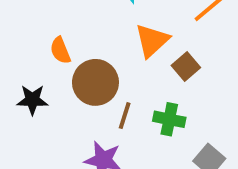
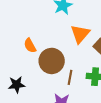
black star: (32, 100) -> (17, 85), moved

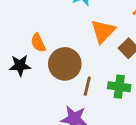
black star: (17, 85) -> (20, 65), moved

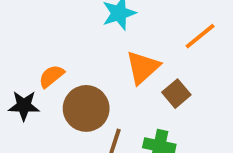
orange semicircle: (38, 43) -> (51, 76), turned 72

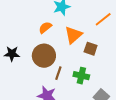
orange semicircle: (51, 76) -> (45, 28), moved
brown square: (176, 94) -> (91, 49), turned -32

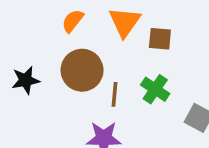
green cross: (81, 76) -> (155, 89), turned 35

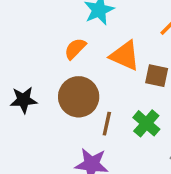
orange triangle: (125, 22) -> (125, 56), turned -48

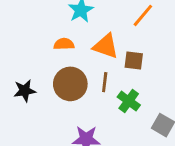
orange semicircle: (75, 49) -> (64, 44), turned 48
brown line: (107, 124) -> (105, 82), moved

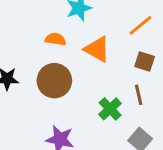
brown square: (134, 60) -> (145, 61), moved
brown line: (105, 82) -> (139, 95), moved, turned -30

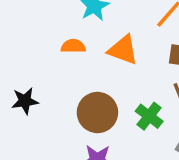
brown circle: (54, 81) -> (97, 113), moved

